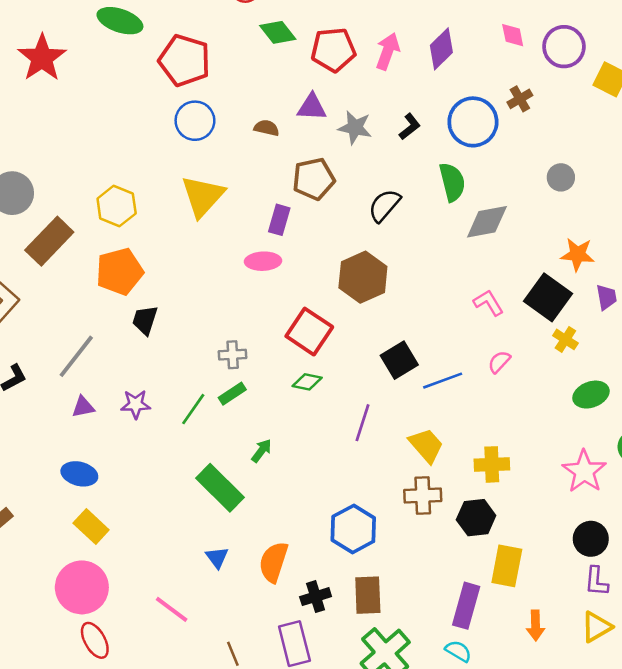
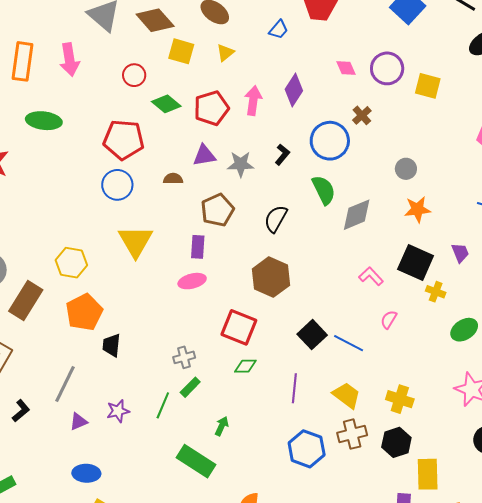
red pentagon: (185, 60) -> (124, 140), moved
orange star: (577, 254) -> (418, 209), moved
blue line: (443, 381) -> (349, 343), turned 60
yellow cross: (492, 464) -> (400, 399), turned 32
blue hexagon: (353, 529) -> (307, 449), moved

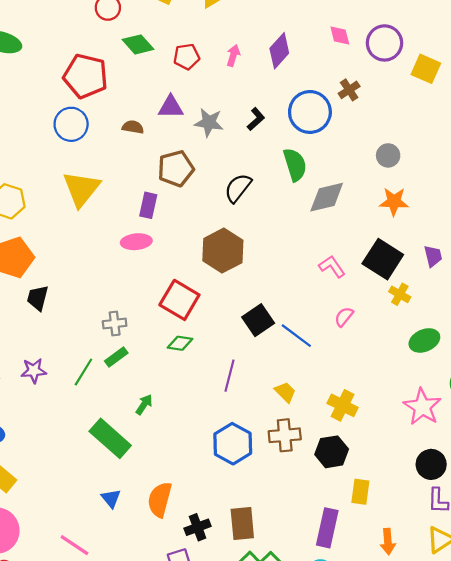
pink arrow: (253, 101) -> (233, 55), size x0.7
red pentagon: (211, 108) -> (187, 57), size x0.7
yellow trapezoid: (347, 395) -> (285, 392), size x0.7
yellow rectangle: (428, 474) -> (360, 492), size x0.7

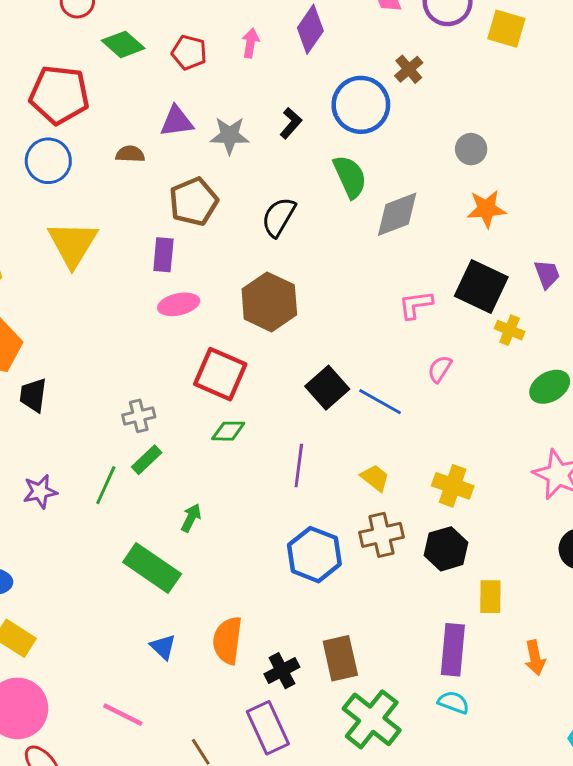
red pentagon: (187, 57) -> (189, 52), turned 30
pink ellipse: (136, 242) -> (179, 304), moved
pink L-shape: (332, 267) -> (416, 305), turned -56

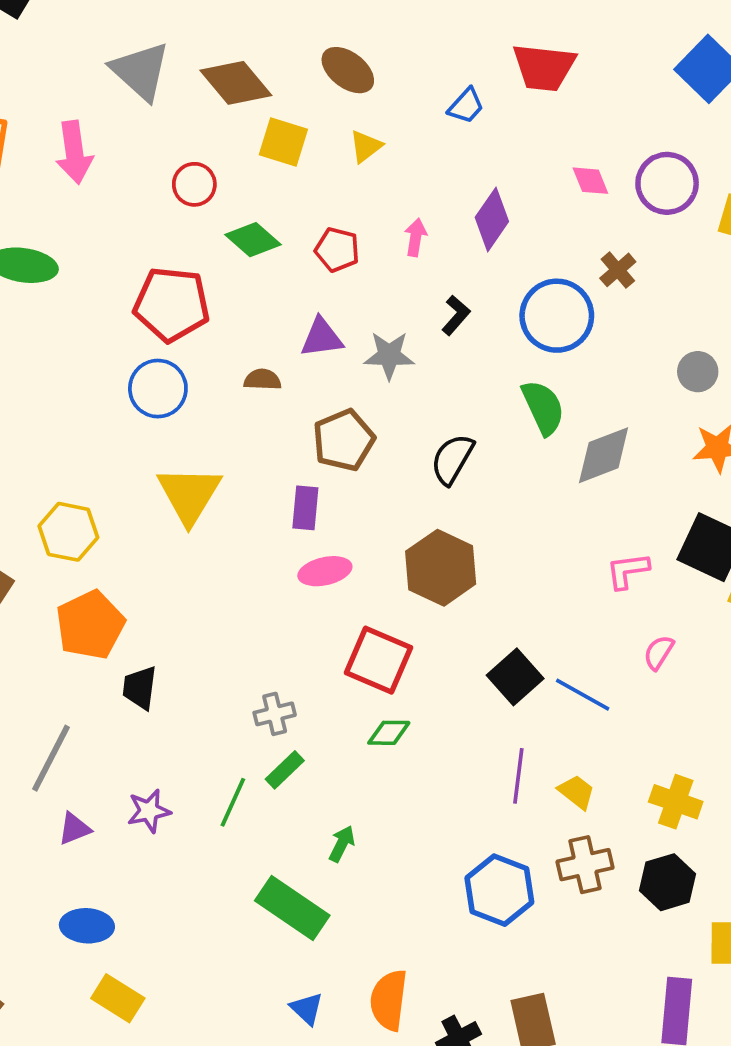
black L-shape: (291, 123) -> (456, 315), moved
purple line: (299, 465) -> (518, 776), moved

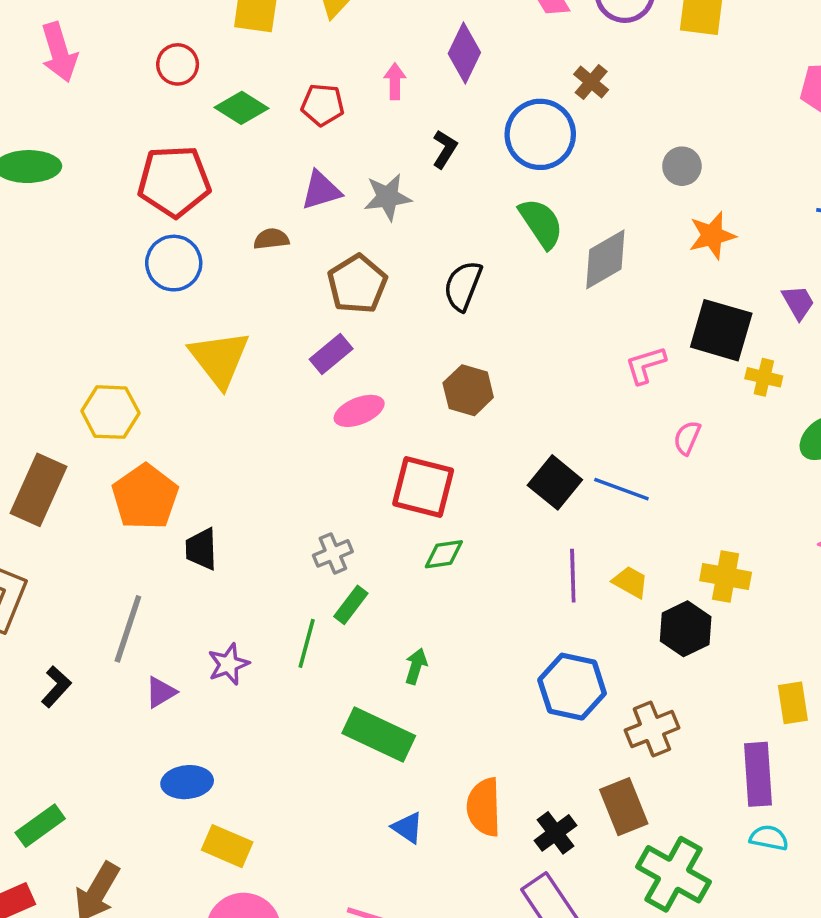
purple rectangle: (305, 508) -> (331, 354), turned 54
brown hexagon: (441, 568) -> (468, 390), size x0.7
brown cross: (585, 865) -> (652, 729), moved
black hexagon: (667, 882) -> (686, 629), moved

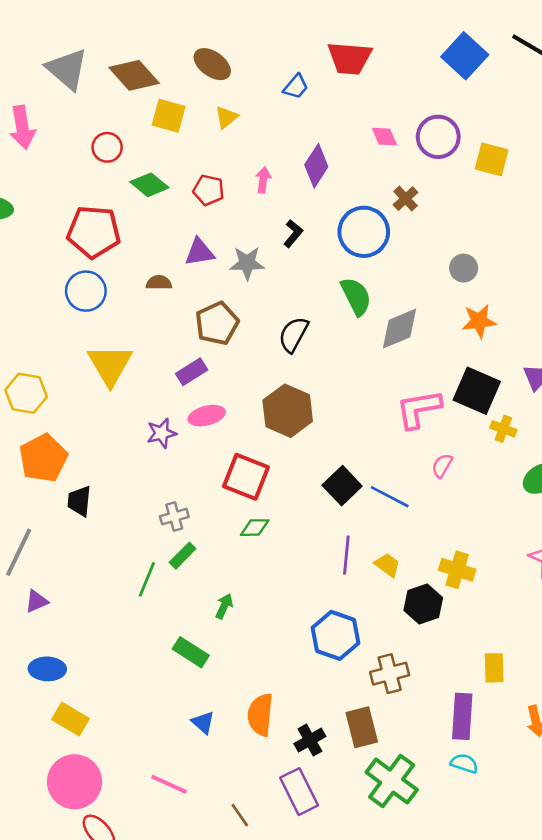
pink L-shape: (645, 365) -> (419, 409), size x1.5
brown hexagon: (468, 390) -> (288, 411), size x1.4
purple star: (228, 664) -> (162, 433), moved
green rectangle: (379, 734) -> (191, 652), size x0.7

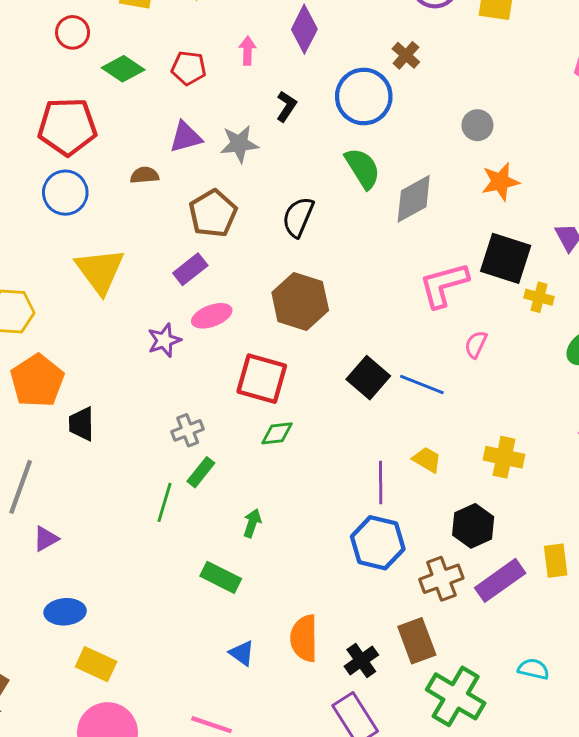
purple line: (346, 555) -> (381, 482), moved
black hexagon: (423, 604) -> (473, 526), moved
purple rectangle: (462, 716) -> (500, 580), moved, turned 57

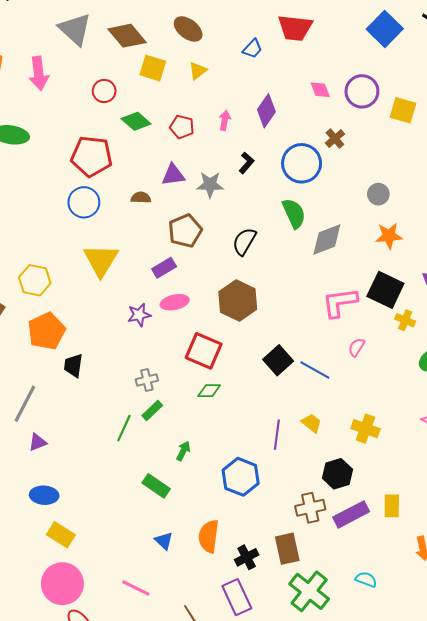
blue hexagon: (378, 543) -> (241, 477), moved

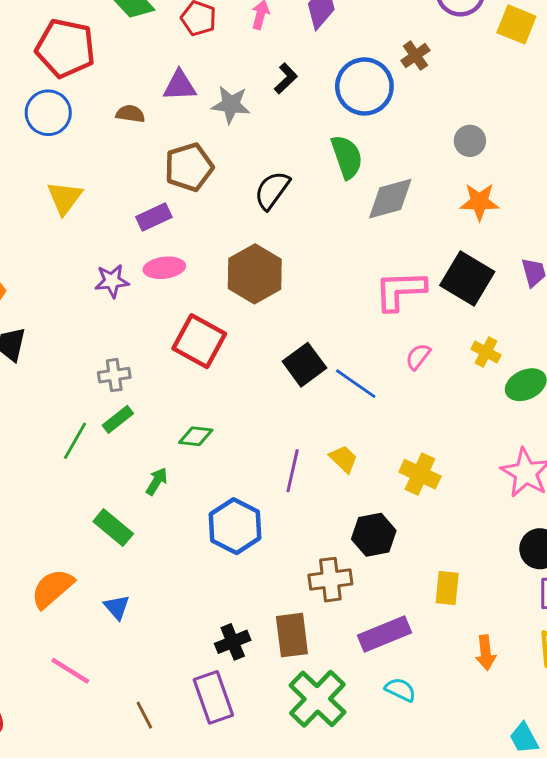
yellow triangle: (101, 260) -> (65, 198), size x0.7
yellow cross: (405, 320) -> (486, 352), moved
green diamond: (209, 391) -> (196, 436), moved
purple rectangle: (351, 514) -> (384, 634), moved
orange semicircle: (209, 536) -> (52, 589), moved, turned 36

